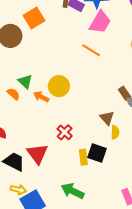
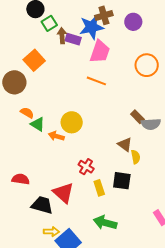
orange semicircle: (13, 94) -> (27, 113), moved
yellow rectangle: (83, 157) -> (99, 188), moved

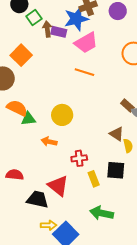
pink trapezoid: (100, 52) -> (86, 43), turned 45
orange semicircle: (27, 113) -> (17, 108), size x1.5
green triangle: (38, 124) -> (28, 119), turned -35
orange arrow: (56, 136) -> (49, 142), moved
red cross: (86, 167) -> (79, 158), turned -35

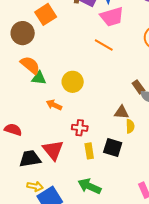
brown triangle: (117, 134) -> (122, 112), turned -42
black trapezoid: (38, 199) -> (30, 159), turned -35

